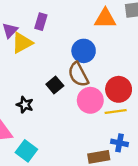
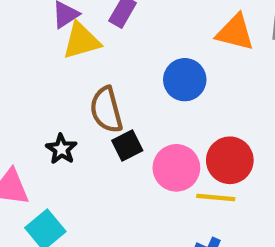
brown semicircle: (78, 75) -> (106, 110), moved
black square: (55, 85) -> (127, 146), moved

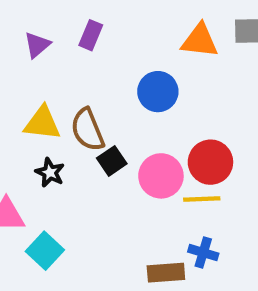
yellow triangle: (81, 41) -> (42, 123), moved, turned 30

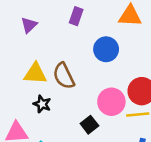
purple rectangle: (91, 35) -> (76, 16), moved
black square: (112, 161) -> (89, 125), moved

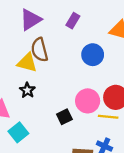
purple triangle: (29, 25) -> (31, 20), size x1.5
brown semicircle: (64, 76) -> (40, 50), moved

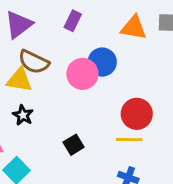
brown semicircle: (40, 50) -> (34, 62), turned -45
pink circle: (88, 101) -> (82, 74), moved

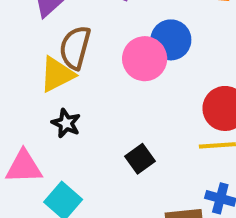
brown semicircle: (34, 62) -> (75, 48), turned 84
yellow triangle: (19, 80) -> (57, 74), turned -32

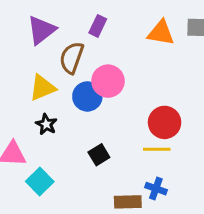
blue circle: (171, 40) -> (87, 96), moved
brown semicircle: (75, 48) -> (72, 58), moved

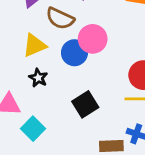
brown semicircle: (72, 58) -> (60, 18), turned -84
black square: (99, 155) -> (85, 104), size x1.4

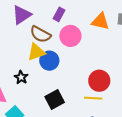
pink circle: (93, 39) -> (70, 36), moved
yellow triangle: (35, 45) -> (36, 52), moved

